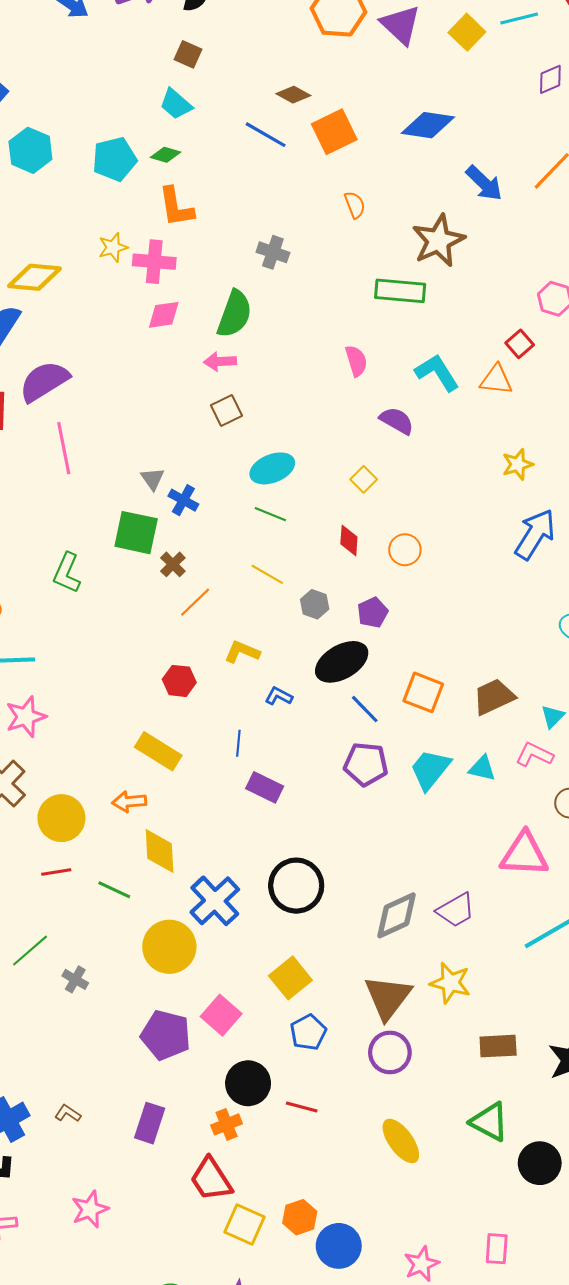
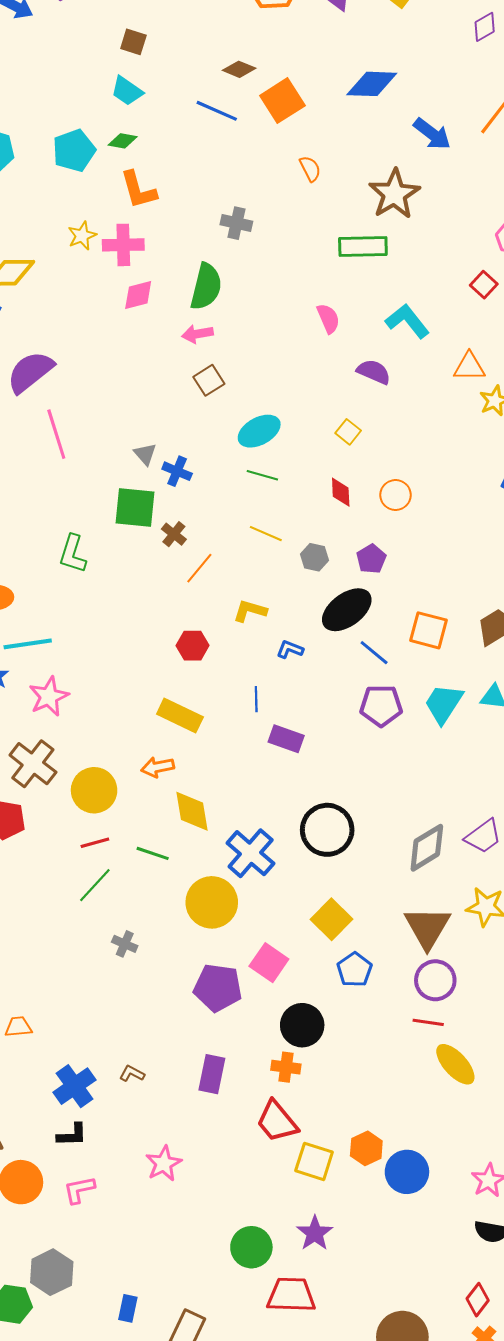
orange triangle: (496, 380) -> (469, 367), moved
green line: (30, 951) -> (95, 885), moved
red line: (302, 1107) -> (428, 1022), moved
orange cross: (227, 1124) -> (286, 1067), turned 36

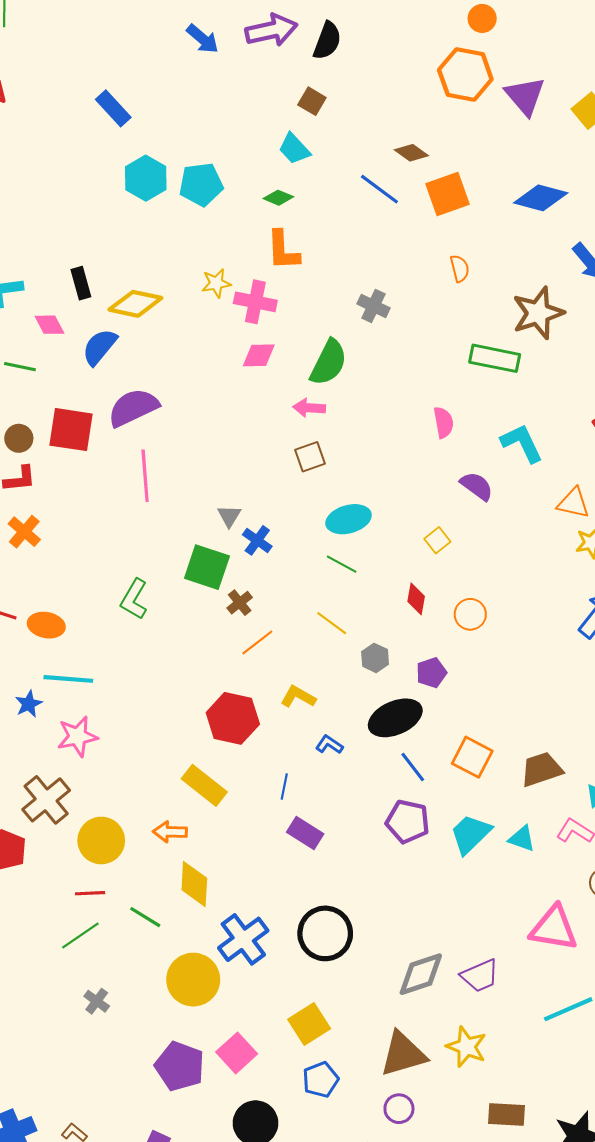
cyan pentagon: (74, 151) -> (201, 184), moved
red hexagon: (193, 646) -> (233, 718), size x1.6
brown triangle: (427, 927) -> (403, 1054), turned 30
purple circle: (435, 980) -> (399, 1109), size x0.7

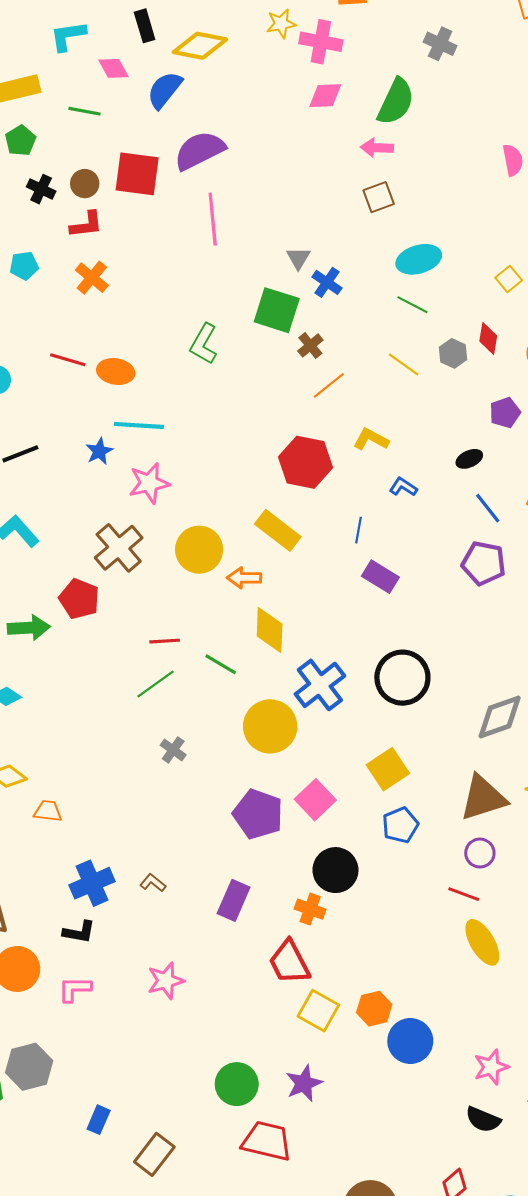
gray hexagon: (375, 658) -> (453, 353), moved
black ellipse: (395, 718) -> (469, 459), size x0.5
yellow circle: (101, 840) -> (199, 550), moved

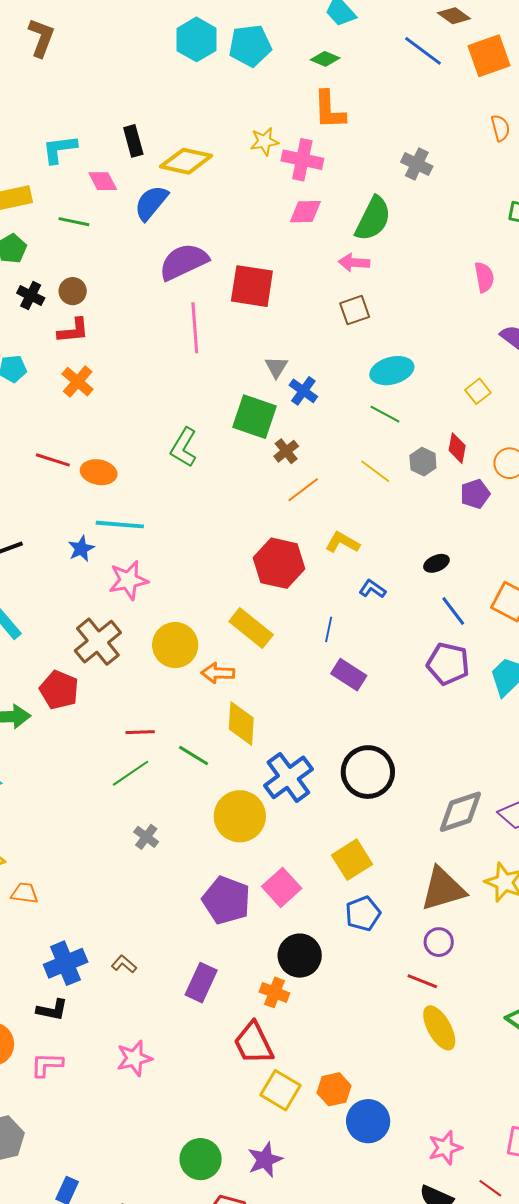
red square: (137, 174) -> (252, 286), moved
purple pentagon: (505, 413) -> (475, 494), moved

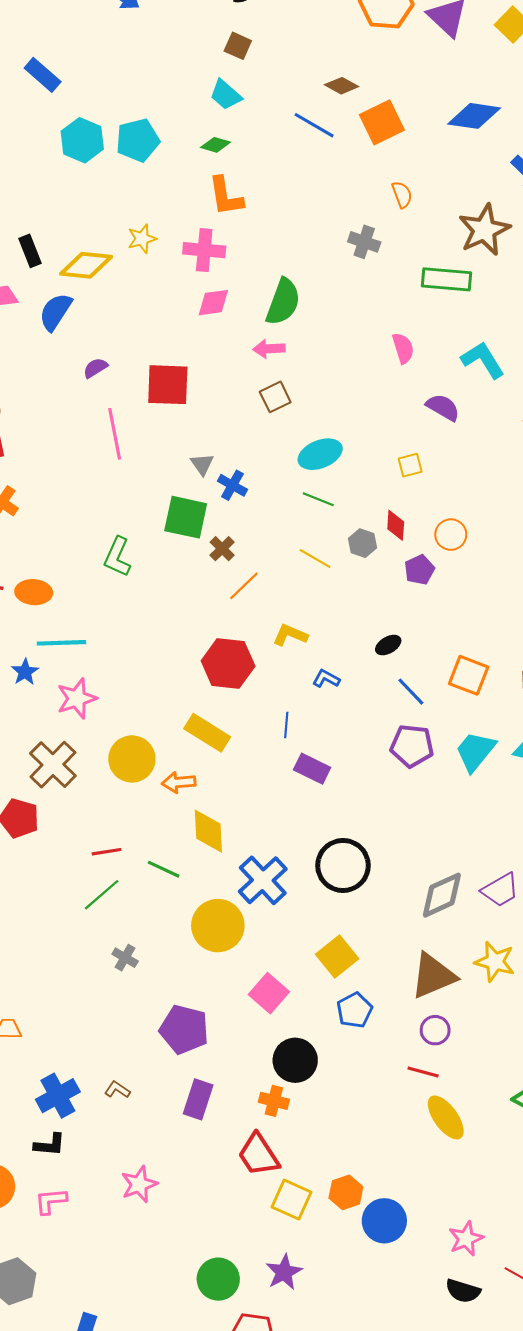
yellow star: (264, 141) -> (142, 239), moved
gray cross: (417, 164) -> (364, 242), moved
purple semicircle: (184, 262) -> (95, 368), size x0.5
yellow square: (478, 391) -> (410, 465), turned 30
purple pentagon: (226, 900) -> (184, 1029), moved

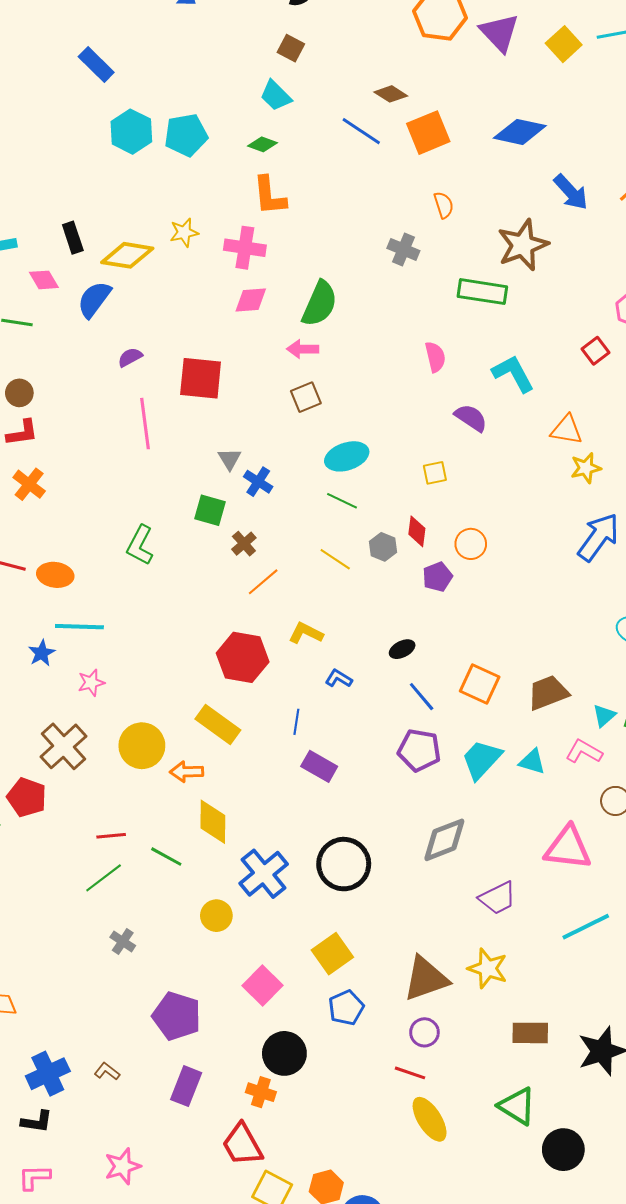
green square: (186, 517) -> (210, 510), size x0.7
pink star: (77, 698) -> (91, 683), size x0.7
gray diamond: (442, 895) -> (444, 840), moved
yellow circle: (218, 926) -> (216, 916), size x0.6

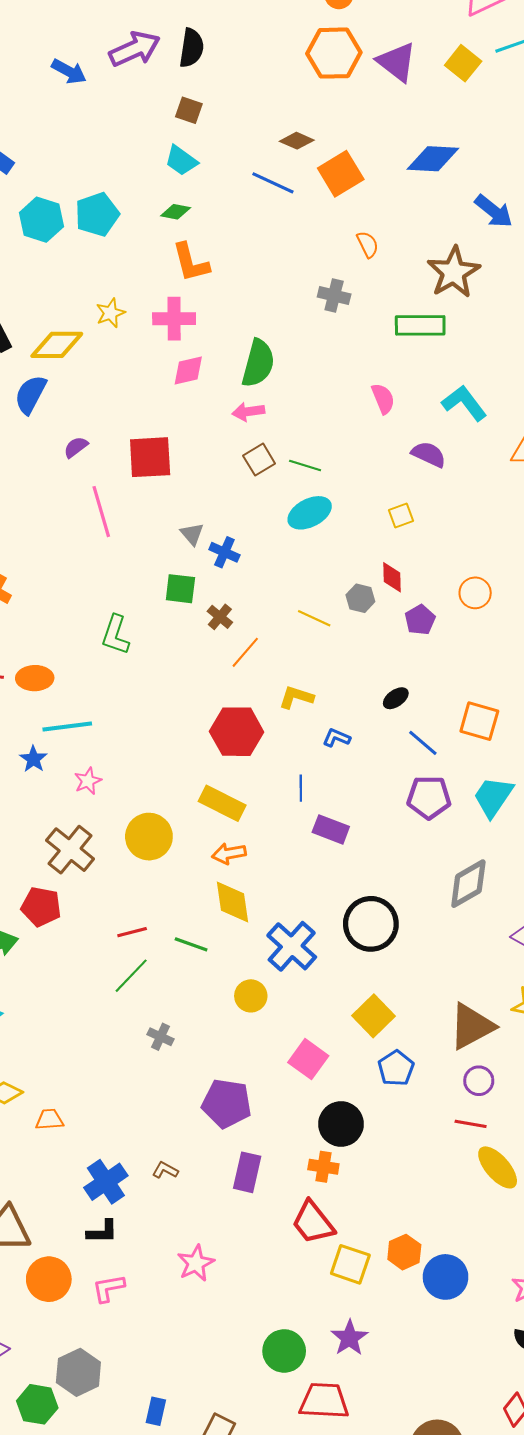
green line: (342, 501) -> (305, 466), moved
orange circle: (471, 544) -> (475, 593), moved
orange arrow: (187, 772) -> (229, 853), moved

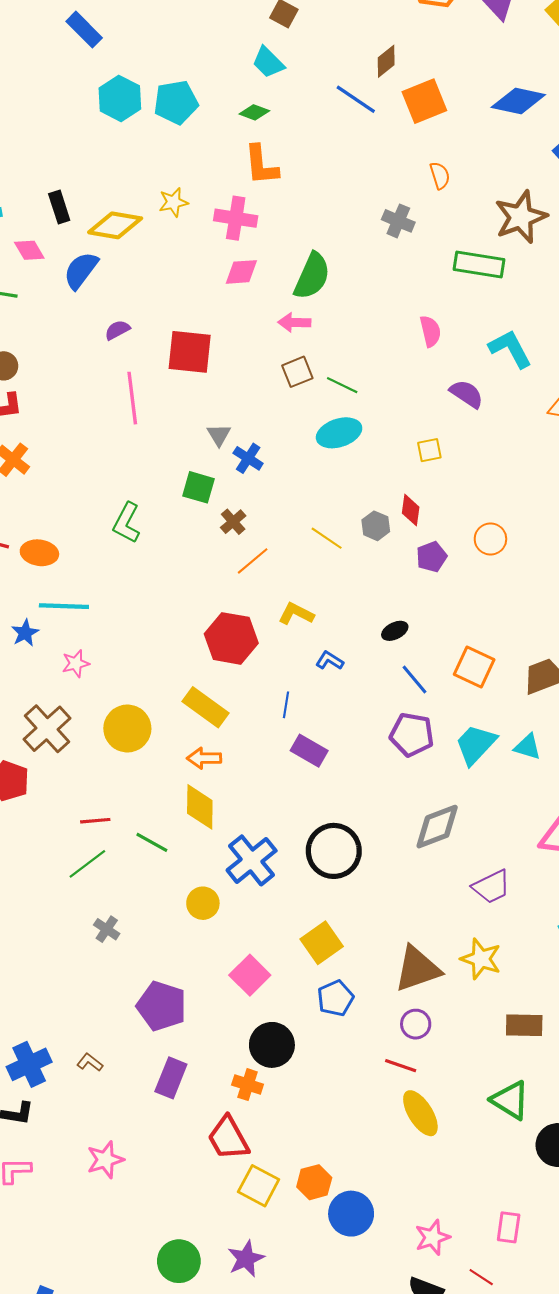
brown diamond: (297, 141) -> (386, 61), turned -72

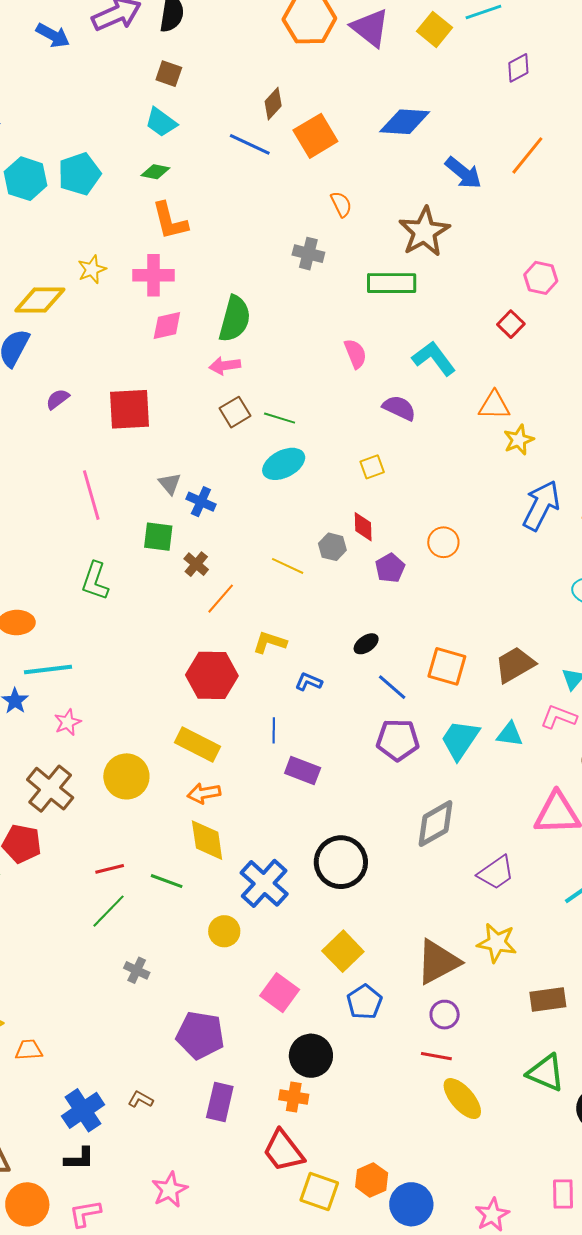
pink line: (132, 398) -> (91, 495), moved

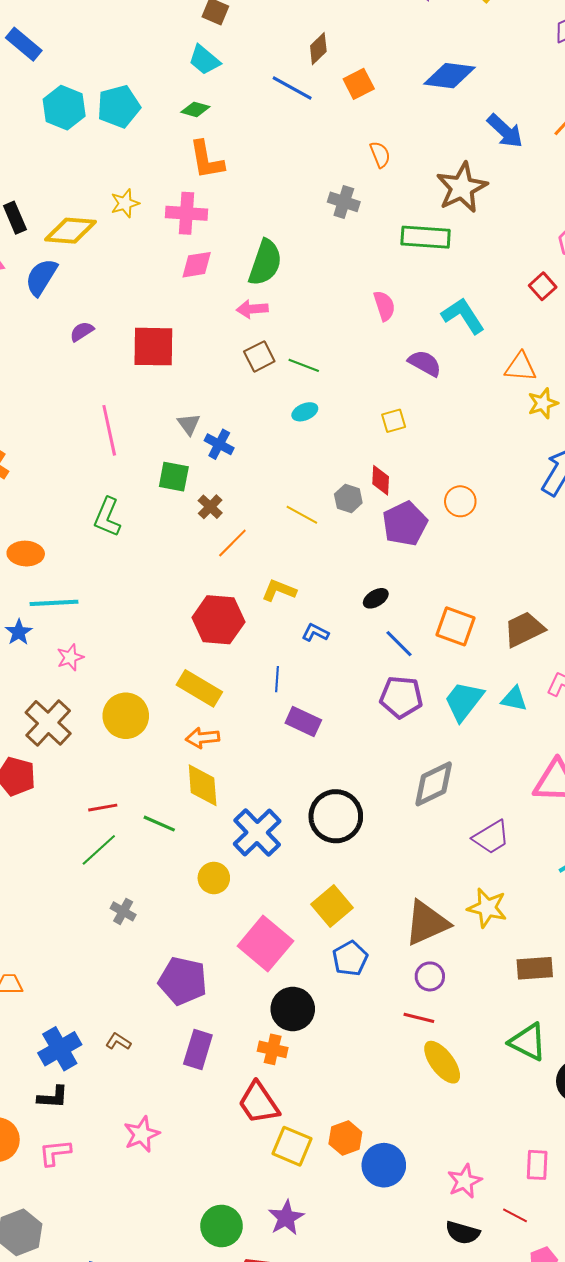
orange square: (315, 136) -> (359, 84), size x0.7
cyan ellipse: (284, 464) -> (305, 412), size x0.6
purple pentagon: (390, 568) -> (405, 524), size x1.5
pink square: (280, 993) -> (265, 943), size x1.4

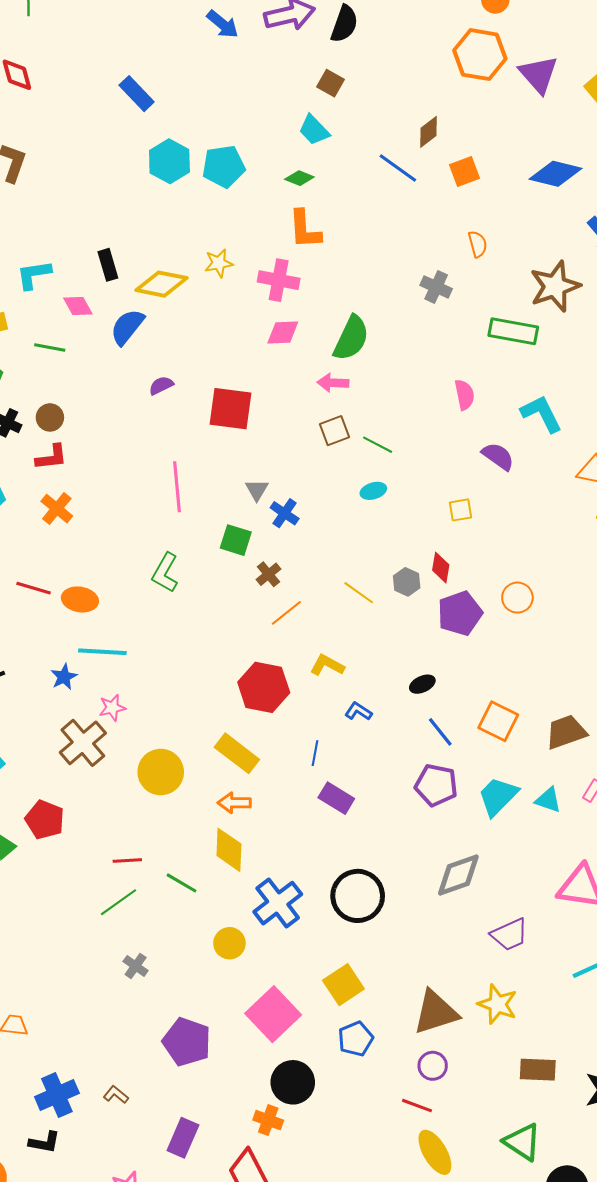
brown cross: (48, 723) -> (83, 743), moved
purple rectangle: (198, 1049) -> (183, 1138), moved

